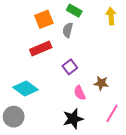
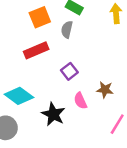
black star: (73, 119) -> (53, 114), moved, turned -30

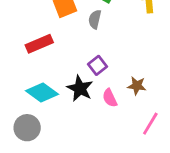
red rectangle: (36, 50) -> (39, 44), moved
black star: (53, 114) -> (80, 88), moved

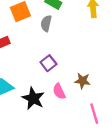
black star: (80, 88) -> (33, 98), moved
pink line: (150, 124) -> (94, 114), turned -48

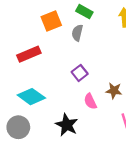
black star: (33, 98) -> (67, 125), moved

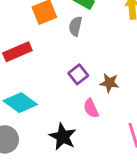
brown star: (114, 91) -> (109, 83), moved

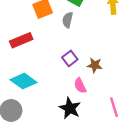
black star: (63, 137) -> (70, 108), moved

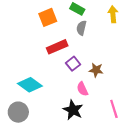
gray semicircle: (68, 20) -> (81, 28), moved
red rectangle: (21, 40) -> (57, 47), moved

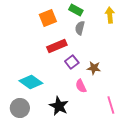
black star: (73, 110) -> (59, 106), moved

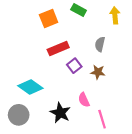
gray semicircle: (80, 28) -> (100, 44), moved
pink semicircle: (81, 86) -> (84, 100), moved
pink line: (111, 105) -> (102, 119), moved

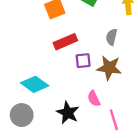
purple square: (74, 66) -> (83, 61), turned 32
brown star: (98, 72) -> (109, 68), size x1.5

